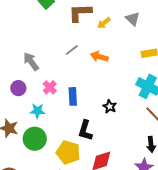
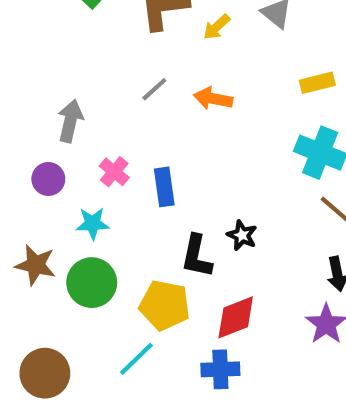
gray arrow: (31, 62) -> (70, 121), turned 54
black star: (110, 106) -> (242, 235), moved

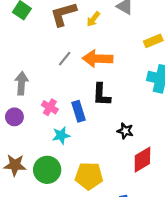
orange arrow: (213, 99) -> (98, 59), size x1.4
cyan star: (93, 223) -> (61, 135), moved
black L-shape: (197, 256) -> (101, 95), moved
red diamond: (236, 317) -> (142, 160), moved

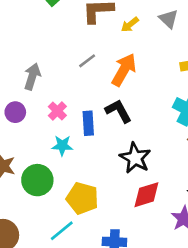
orange arrow: (98, 59) -> (124, 70), turned 104
black L-shape: (101, 95) -> (118, 111), turned 135
black star: (125, 131) -> (135, 158), size x1.6

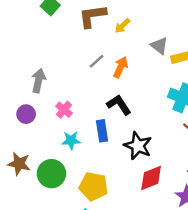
gray triangle: (169, 19) -> (159, 46), moved
gray line: (87, 61) -> (97, 61), moved
orange arrow: (124, 70) -> (121, 67), size x0.7
blue rectangle: (88, 123) -> (102, 131), moved

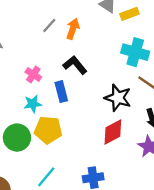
pink cross: (64, 110) -> (33, 74), moved
black star: (138, 146) -> (118, 98), moved
yellow pentagon: (93, 186) -> (48, 130), moved

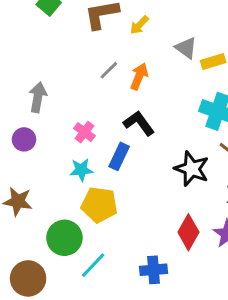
blue rectangle: (61, 92) -> (119, 156), turned 36
red diamond: (113, 132) -> (188, 232), moved, turned -36
green circle: (17, 138) -> (64, 238), moved

